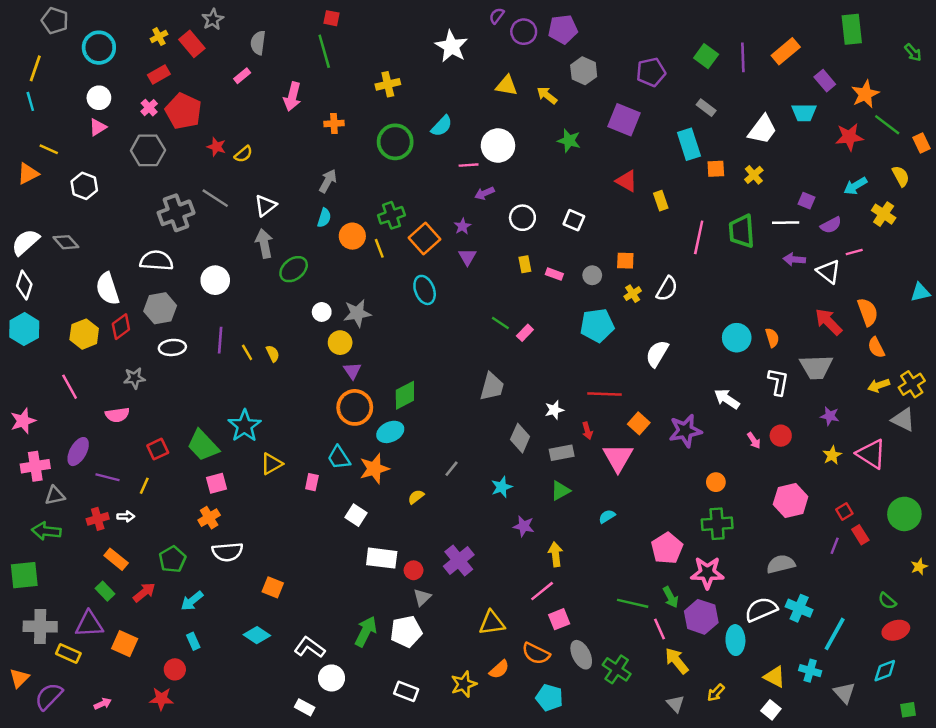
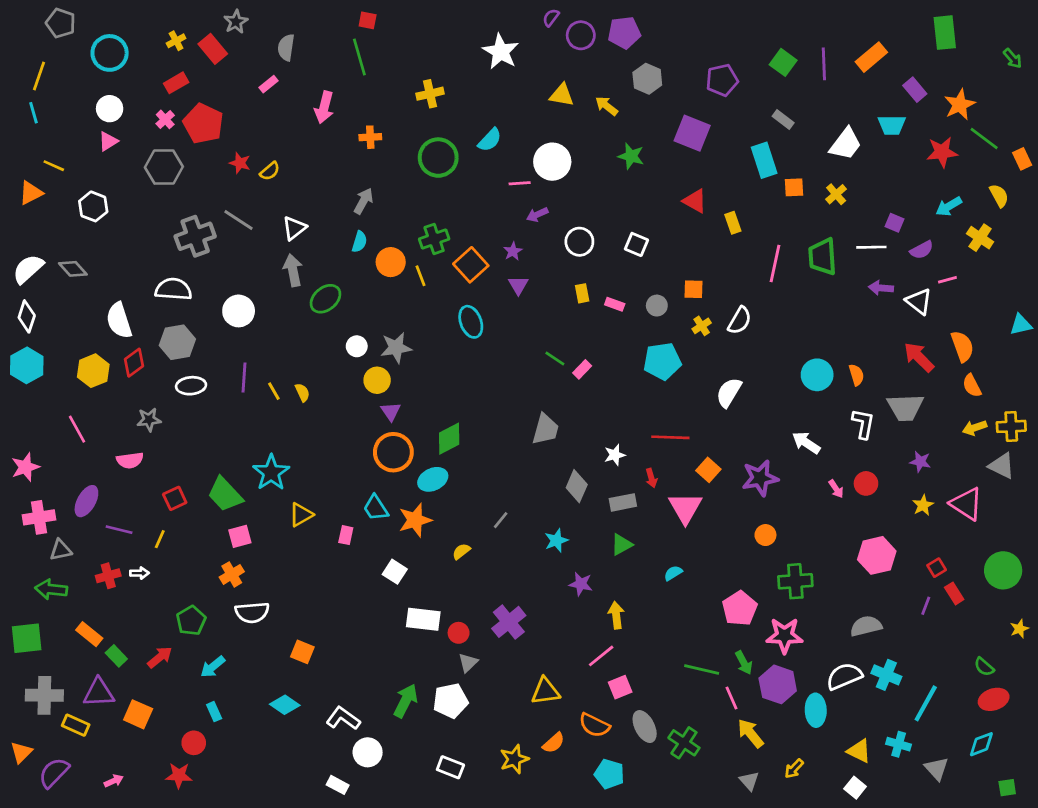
yellow cross: (912, 384) -> (1011, 426), turned 30
orange circle: (716, 482) -> (765, 535), moved
orange rectangle: (116, 559) -> (89, 634), moved

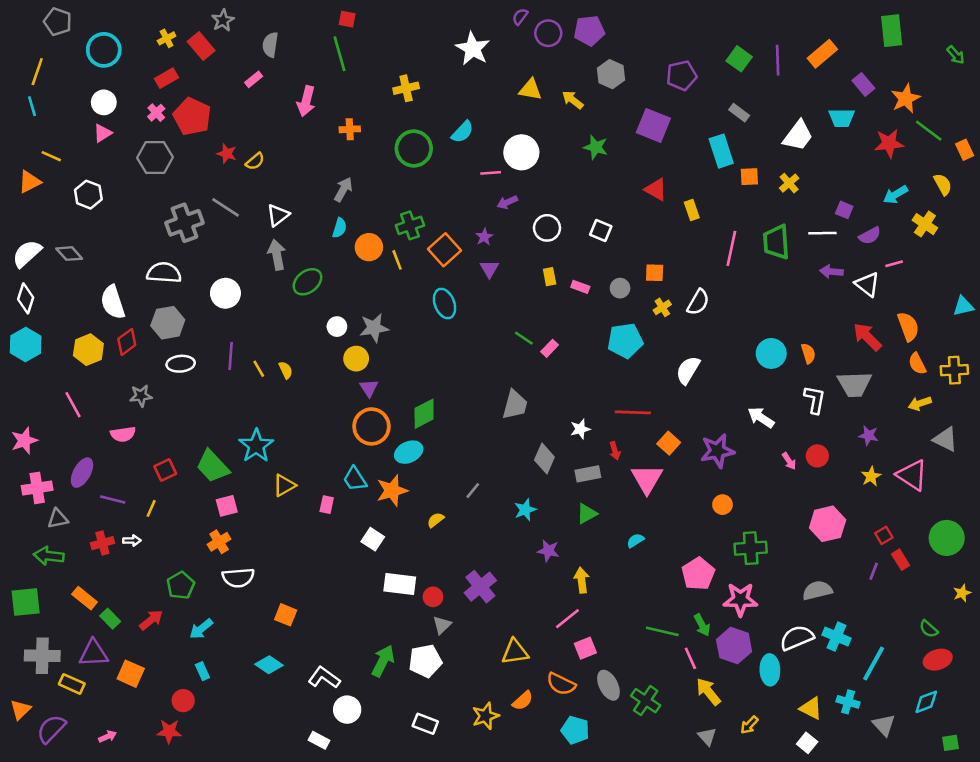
yellow cross: (1011, 426) -> (954, 370), moved

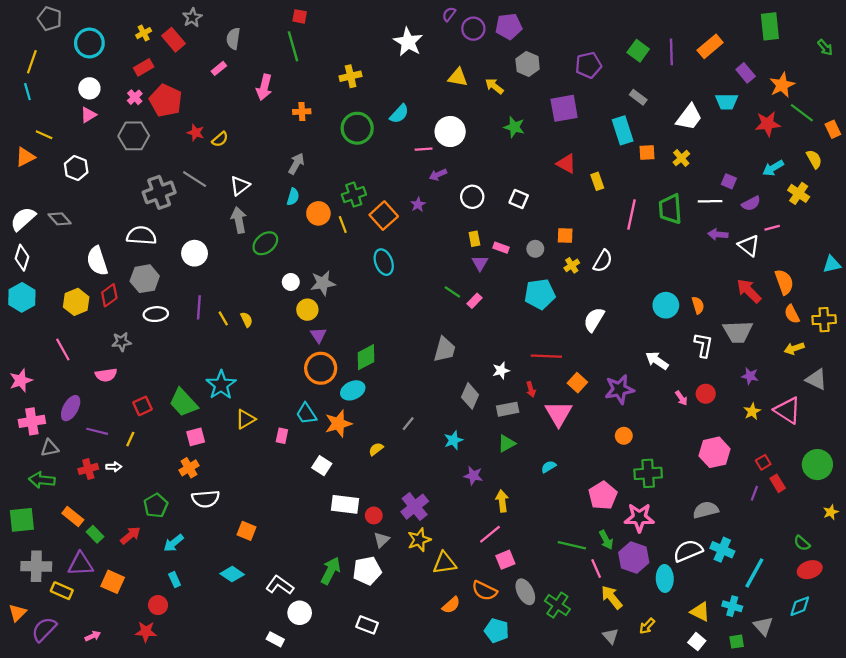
purple square: (653, 125) -> (564, 108), turned -32
purple triangle: (489, 269) -> (480, 263), moved
yellow star: (486, 716) -> (419, 540), moved
green square: (951, 743) -> (737, 642), moved

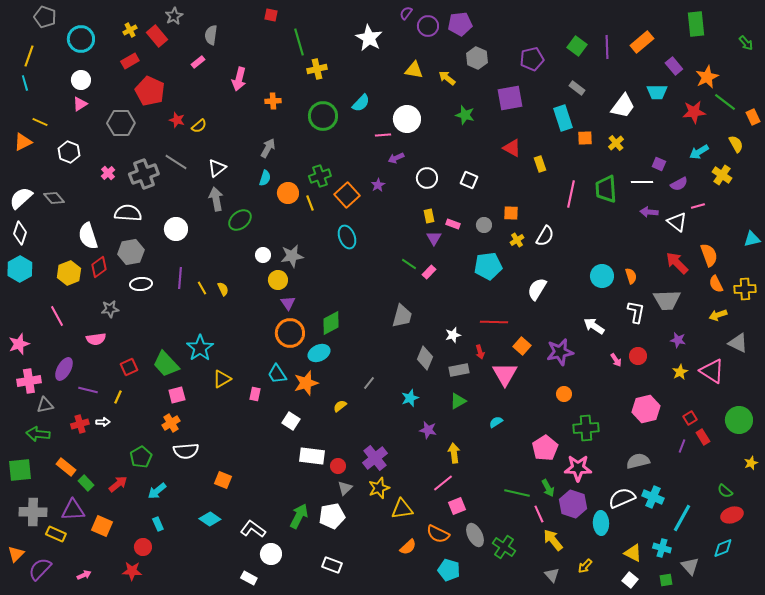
green line: (293, 46) -> (299, 42), moved
pink cross: (135, 97) -> (108, 173), moved

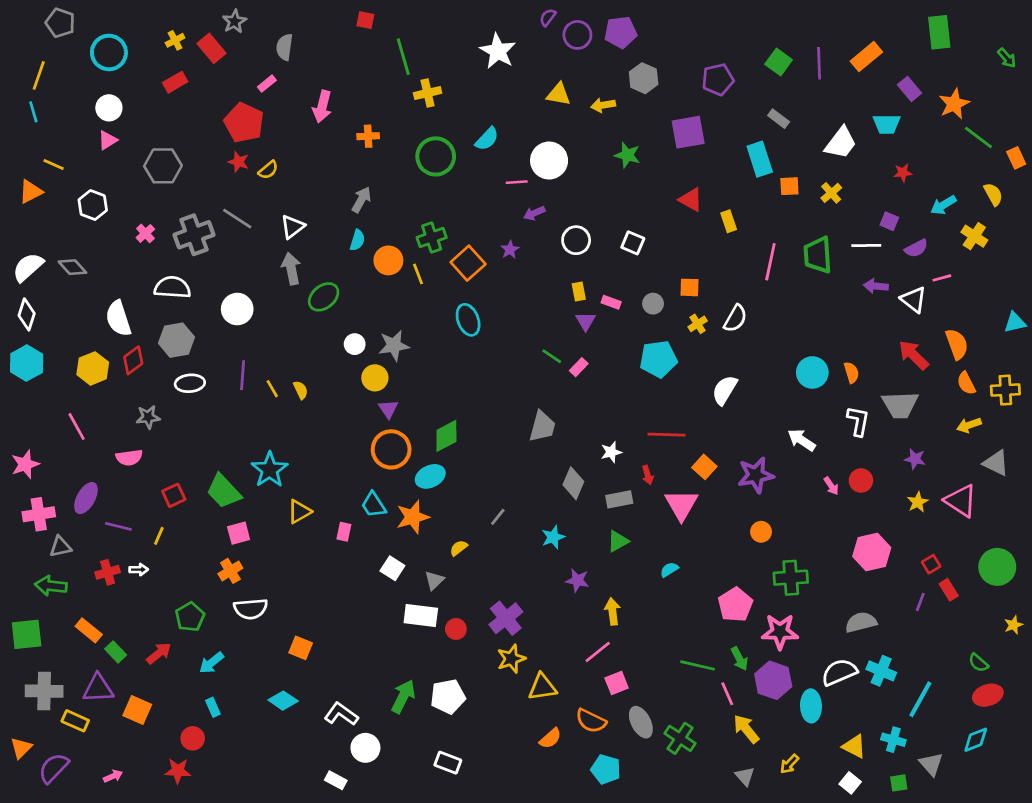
yellow arrow: (447, 78) -> (603, 105), turned -48
red pentagon: (150, 91) -> (244, 123), moved
red star: (694, 112) -> (903, 173), moved, size x0.6
gray triangle: (345, 488) -> (434, 580), moved

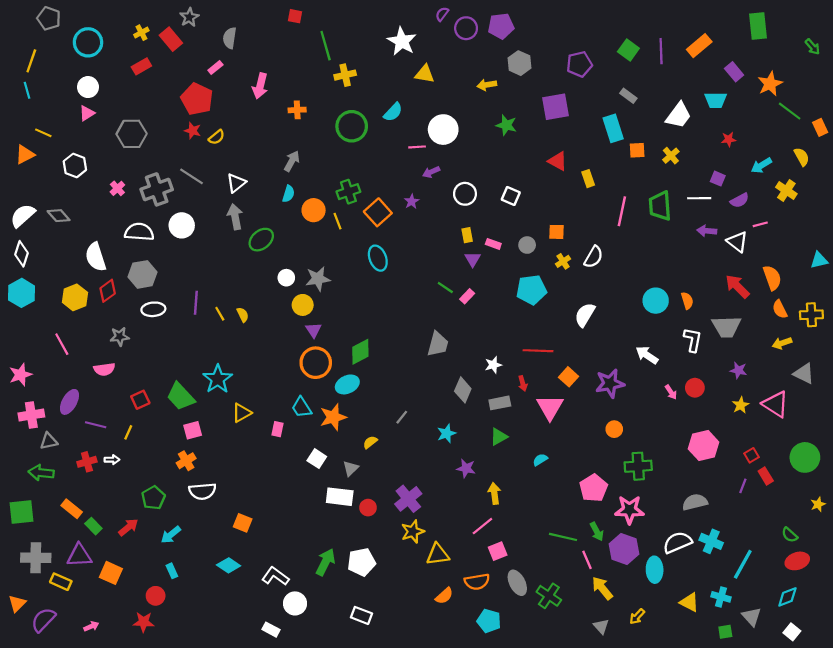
yellow triangle: (559, 94) -> (425, 74), moved
white circle: (237, 309) -> (182, 225), moved
orange semicircle: (591, 721) -> (477, 582), turned -35
white square: (850, 783) -> (792, 632), moved

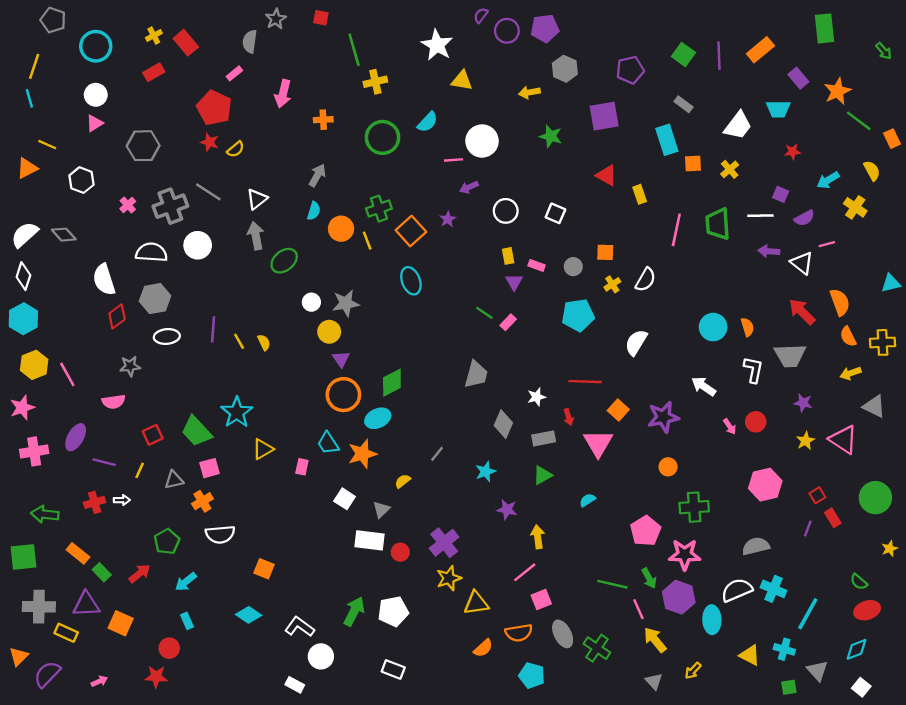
gray star: (189, 17) -> (276, 19), moved
yellow hexagon: (75, 297) -> (34, 365), moved
gray triangle: (49, 441) -> (174, 480), moved

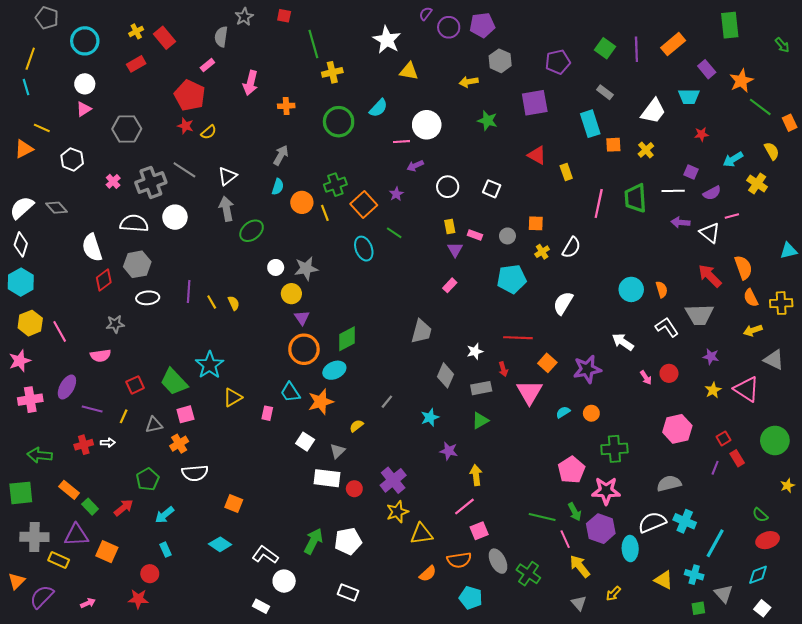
green line: (484, 313) -> (394, 233), moved
white L-shape: (753, 370) -> (667, 327), turned -45
cyan semicircle: (587, 500) -> (563, 412), moved

